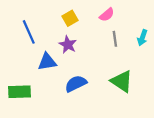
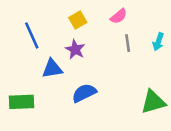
green triangle: (122, 81) -> (153, 102), moved, turned -50

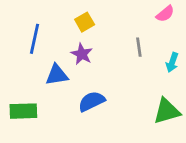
pink semicircle: (119, 16) -> (165, 14), moved
blue line: (32, 35) -> (35, 39), turned 36
cyan arrow: (158, 42) -> (172, 62), moved

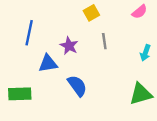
yellow square: (85, 22) -> (91, 13), moved
gray line: (139, 47) -> (104, 41), moved
blue semicircle: (92, 101) -> (77, 86), turned 80

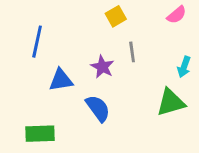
purple star: (69, 46) -> (102, 67), moved
green rectangle: (20, 94) -> (40, 134), moved
green triangle: (141, 94) -> (171, 102), moved

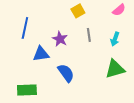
purple star: (102, 67) -> (60, 39), moved
cyan arrow: (184, 67) -> (115, 39), moved

